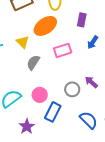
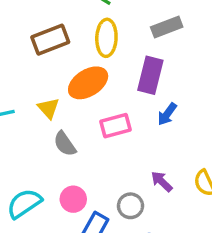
purple rectangle: (82, 20) -> (150, 75), size x1.5
gray semicircle: (33, 63) -> (65, 144), turned -70
gray circle: (72, 89) -> (130, 206), moved

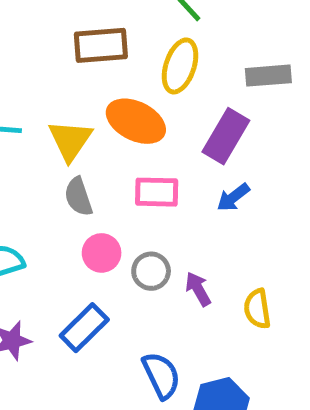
orange ellipse: (88, 83) -> (136, 121), turned 42
yellow triangle: (48, 108) -> (70, 140), size x1.4
pink circle: (73, 199) -> (102, 253), moved
gray circle: (130, 206) -> (151, 271), moved

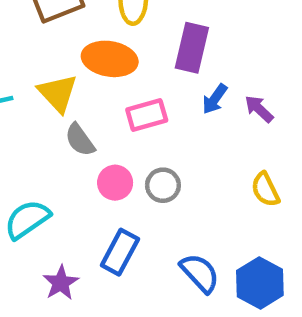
purple arrow: (198, 289) -> (259, 109), moved

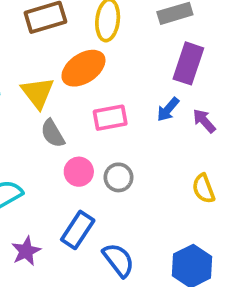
purple rectangle: (192, 48) -> (188, 63), moved
orange ellipse: (110, 59) -> (83, 68), turned -48
blue semicircle: (200, 273) -> (118, 260), moved

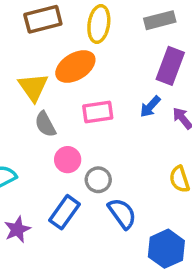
gray circle: (118, 177) -> (98, 180), moved
blue semicircle: (118, 260) -> (122, 213), moved

